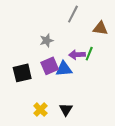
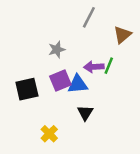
brown triangle: (100, 28) -> (122, 35), turned -49
black triangle: (66, 110) -> (85, 113), moved

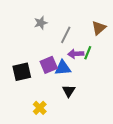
gray line: (89, 17) -> (66, 35), moved
gray star: (57, 50) -> (41, 23), moved

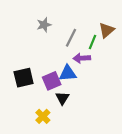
green line: (88, 53) -> (93, 42), moved
purple square: (49, 65) -> (52, 81), moved
black triangle: (69, 91) -> (62, 98), moved

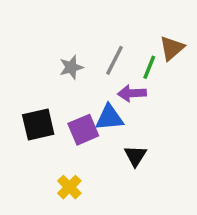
gray star: (44, 25) -> (71, 67), moved
black triangle: (62, 98) -> (135, 156), moved

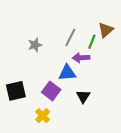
gray star: (71, 67) -> (35, 45), moved
black square: (38, 125) -> (16, 91), moved
purple square: (83, 130) -> (51, 91), moved, turned -30

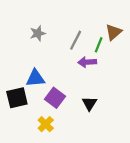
gray star: (35, 45) -> (38, 33), moved
blue triangle: (67, 73) -> (35, 78), moved

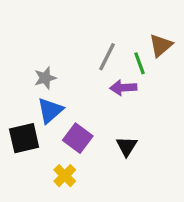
gray star: (38, 33) -> (45, 78), moved
green line: (99, 45) -> (140, 63), turned -42
blue triangle: (35, 78) -> (50, 110), turned -36

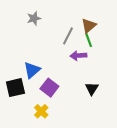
brown triangle: (161, 45) -> (89, 26), moved
gray star: (45, 78) -> (34, 18), moved
black triangle: (127, 146) -> (92, 89), moved

